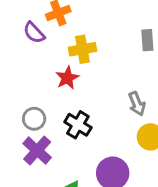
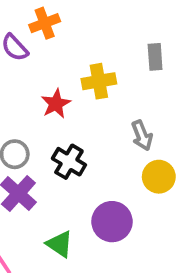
yellow cross: (82, 49) -> (99, 81), moved

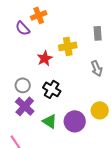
gray arrow: (142, 135) -> (97, 68), moved
yellow circle: (159, 177) -> (100, 110), moved
green triangle: (60, 244) -> (50, 121), moved

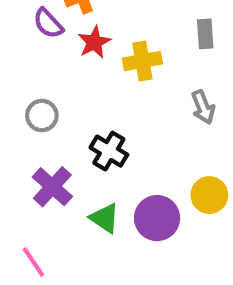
red star: (45, 58) -> (94, 42), moved
gray circle: (23, 85) -> (42, 115), moved

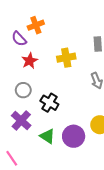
red star: (94, 42) -> (30, 61), moved
gray circle: (42, 115) -> (23, 90), moved

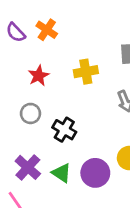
orange cross: (36, 25) -> (47, 30), turned -35
purple semicircle: (19, 39) -> (16, 32), moved
purple cross: (21, 120) -> (28, 167), moved

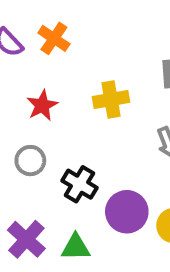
green triangle: (62, 173) -> (76, 247), turned -35
purple circle: (95, 173) -> (127, 212), moved

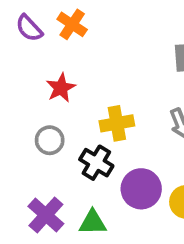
yellow cross: (111, 99) -> (117, 123), moved

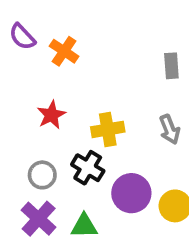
orange cross: (72, 24) -> (64, 51), moved
red star: (61, 88) -> (51, 115), moved
gray circle: (50, 140) -> (42, 175), moved

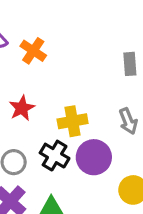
purple circle: (131, 193) -> (94, 157), moved

